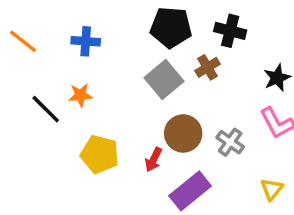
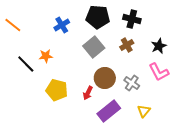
blue cross: (86, 41) -> (62, 25), moved, turned -35
brown cross: (207, 67) -> (127, 45), moved
yellow triangle: (272, 189) -> (144, 111), moved

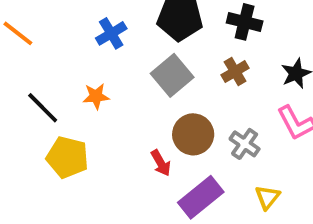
orange star: (46, 56) -> (96, 96), moved
yellow pentagon: (57, 90) -> (67, 157), moved
red arrow: (88, 93) -> (161, 163), turned -56

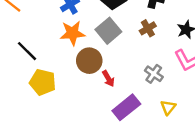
orange star: (96, 96) -> (72, 33), moved, size x1.5
brown circle: (193, 134) -> (89, 61), moved
red arrow: (161, 163) -> (108, 79), moved

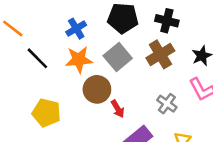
brown cross: (148, 28) -> (160, 54), size x1.5
black line: (27, 51) -> (37, 58), moved

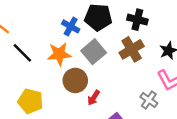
blue cross: (76, 29) -> (71, 26), moved, turned -30
gray cross: (167, 104) -> (149, 100), moved
red arrow: (118, 109) -> (94, 98), turned 63

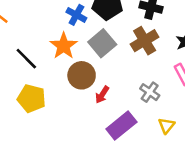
black line: (22, 53) -> (26, 59), moved
orange star: (59, 54) -> (64, 46), turned -30
gray cross: (149, 100) -> (150, 92), moved

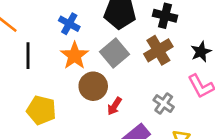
blue cross: (76, 15) -> (69, 24), moved
black line: (26, 59) -> (28, 56), moved, turned 45

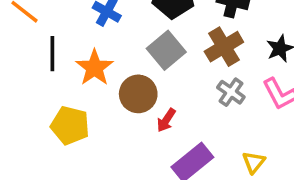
orange star: (75, 56) -> (94, 68), moved
gray cross: (164, 104) -> (231, 92), moved

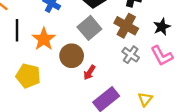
brown cross: (224, 47) -> (126, 26), turned -30

